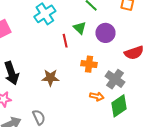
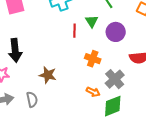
brown star: (50, 78) -> (48, 75), moved

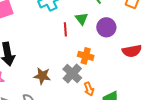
gray cross: (115, 79) -> (72, 74), moved
orange arrow: (93, 92) -> (89, 89), turned 48

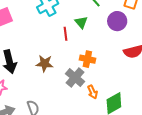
purple circle: (106, 27) -> (117, 21), moved
brown star: (42, 76) -> (45, 64), moved

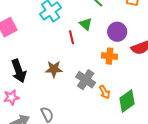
purple circle: (117, 21) -> (117, 32), moved
orange cross: (87, 59) -> (110, 56), moved

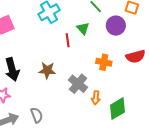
purple circle: (117, 32) -> (116, 26), moved
orange arrow: (105, 92) -> (96, 98), turned 32

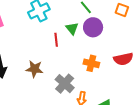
purple circle: (116, 26) -> (93, 27), moved

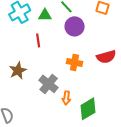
green triangle: (72, 28) -> (45, 15), moved, turned -48
brown star: (34, 69) -> (18, 71), turned -30

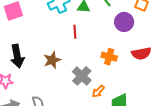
purple circle: (75, 26) -> (124, 22), moved
orange arrow: (66, 98) -> (98, 91), turned 32

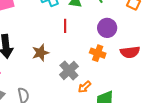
purple circle: (124, 22) -> (107, 28), moved

